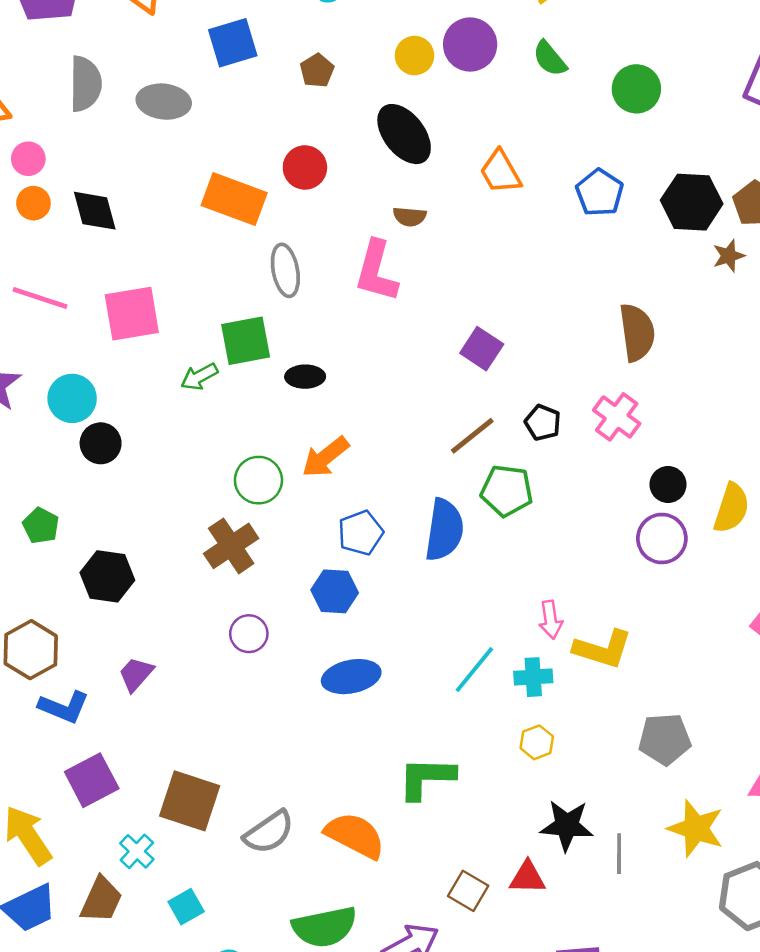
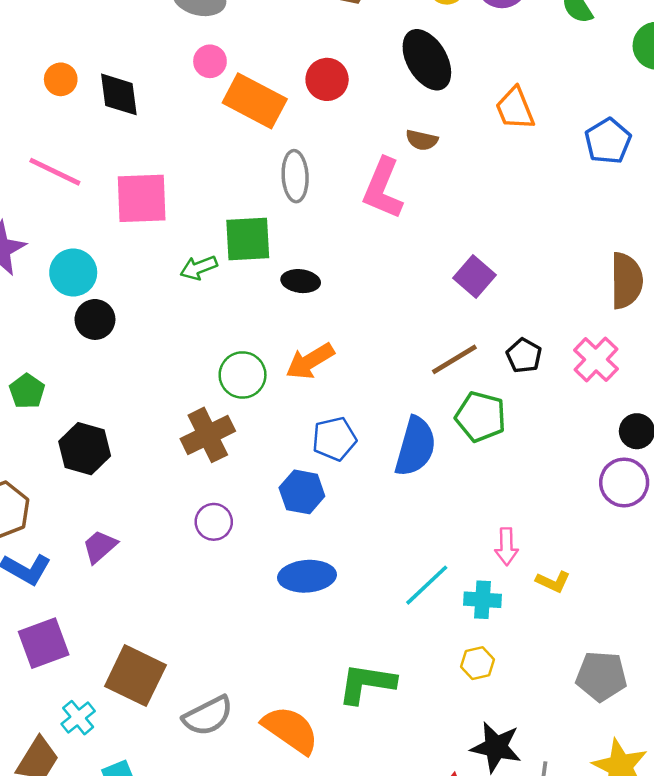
pink circle: (28, 159) -> (210, 61), moved
yellow L-shape: (603, 649) -> (553, 582), size x0.6

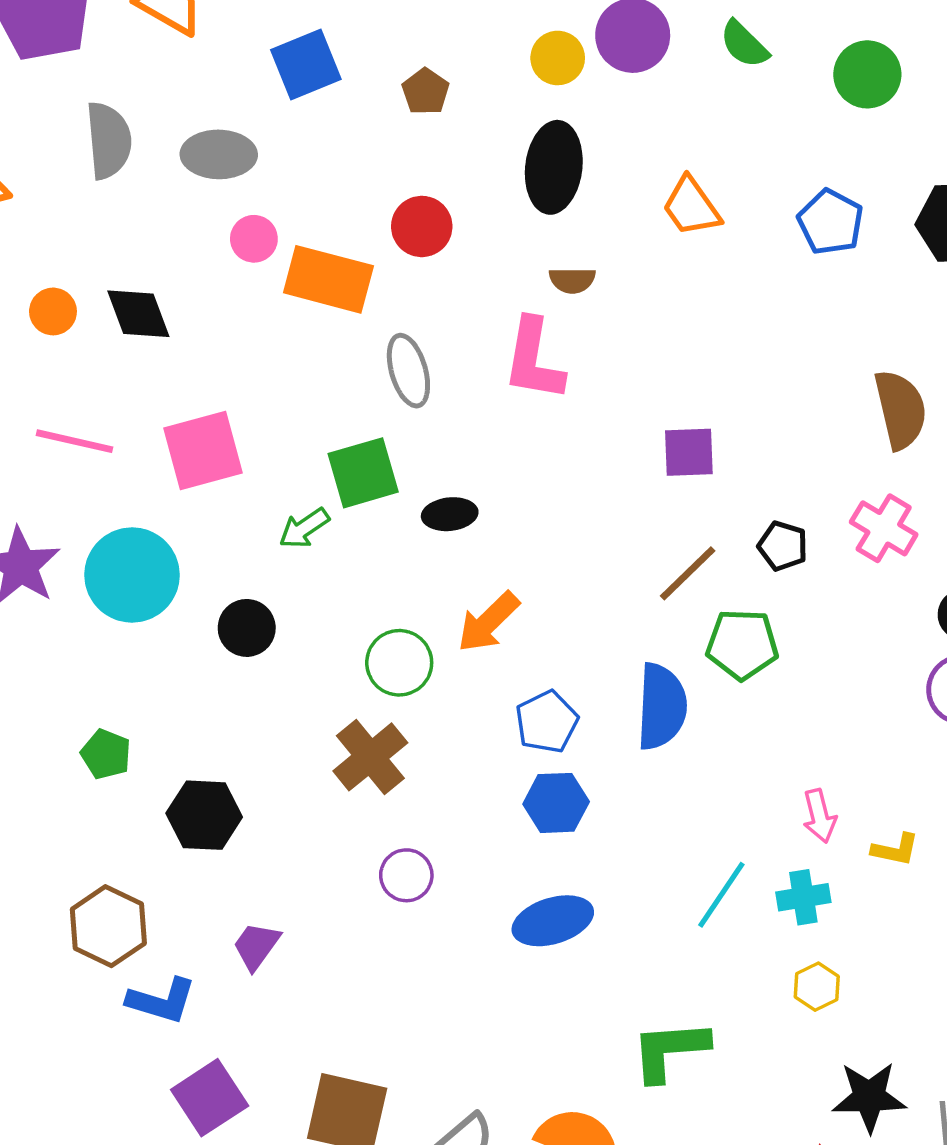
black ellipse: (427, 60) -> (554, 167), turned 50
cyan circle: (73, 273) -> (132, 575), size x1.4
purple square: (474, 277) -> (689, 452), turned -30
black circle: (95, 319) -> (247, 628), moved
blue hexagon: (302, 492) -> (556, 803), moved

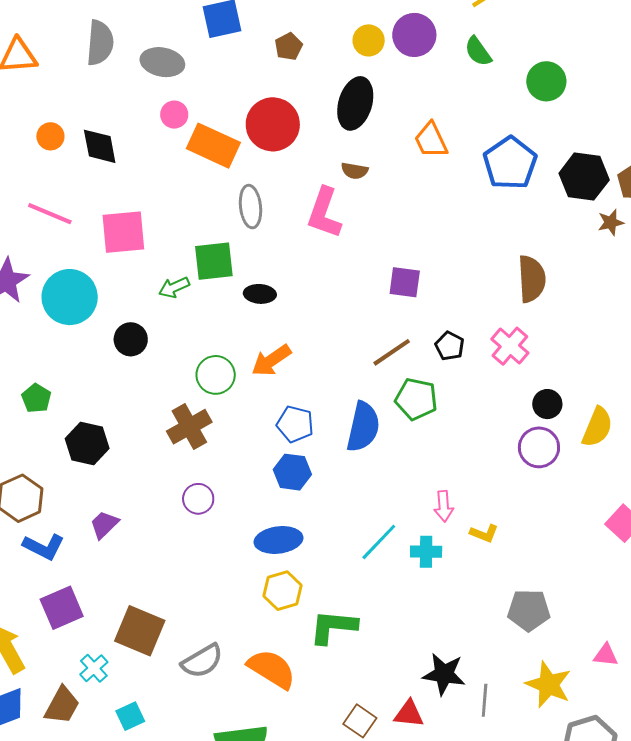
blue pentagon: (830, 222) -> (510, 163), size x1.4
red circle: (422, 226) -> (273, 124), size x1.5
blue pentagon: (547, 722) -> (295, 424), turned 30
yellow hexagon: (817, 987) -> (282, 591), moved, size x1.4

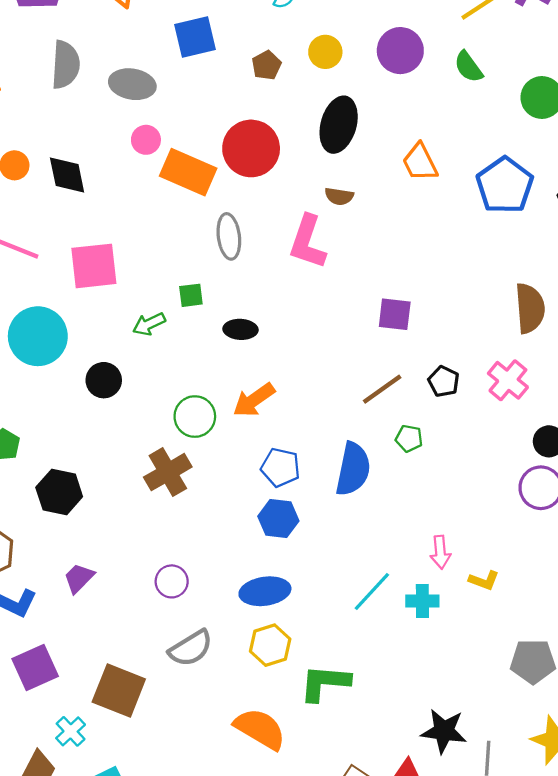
yellow circle: (369, 40) -> (325, 52), moved
green square: (214, 261) -> (191, 295), size x0.6
green pentagon: (416, 399) -> (409, 438), size x0.6
purple circle: (198, 499) -> (172, 581), moved
gray semicircle: (202, 661) -> (191, 648), moved

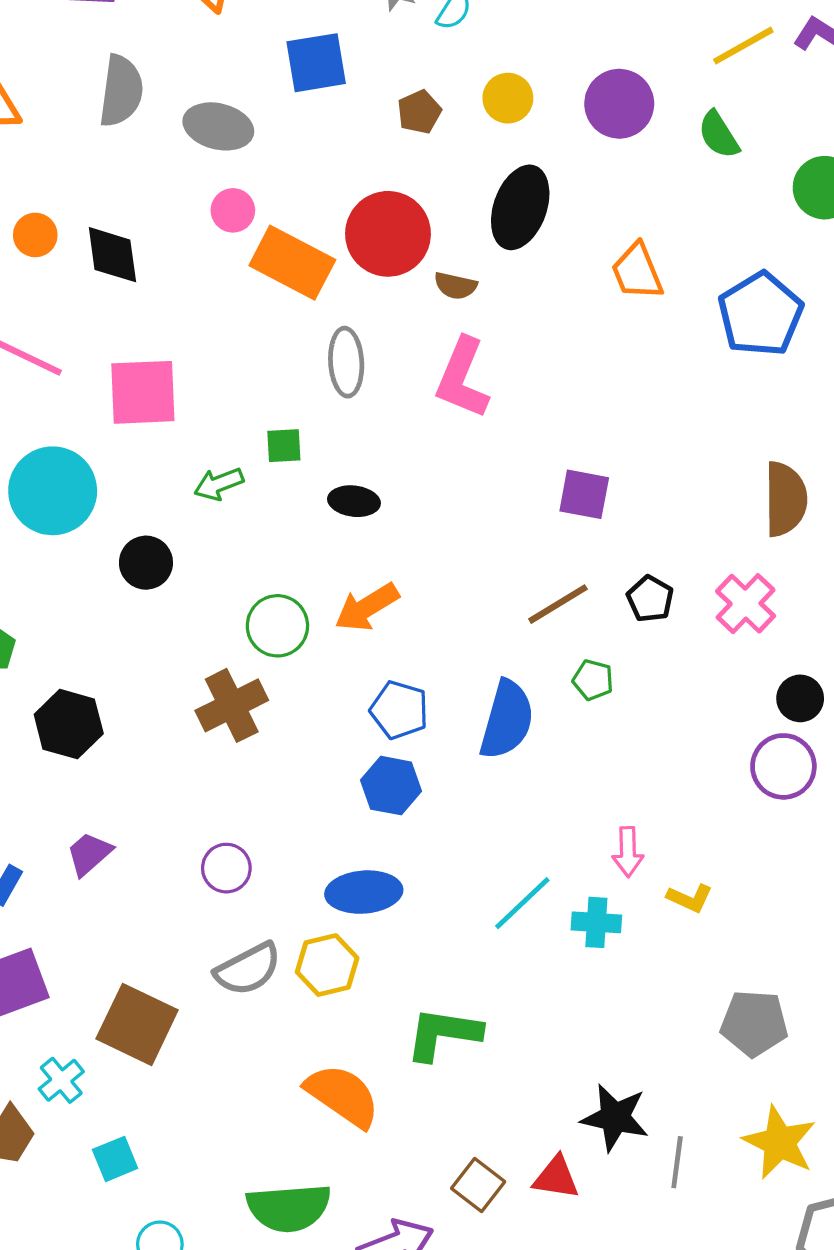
brown semicircle: (339, 196) -> (455, 286), moved
yellow hexagon: (270, 645) -> (327, 965), moved

